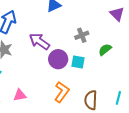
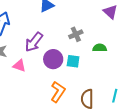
purple arrow: (39, 41) -> (34, 42), turned -85
green semicircle: (105, 50) -> (100, 48), turned 40
pink triangle: (20, 95) -> (19, 66), moved, turned 32

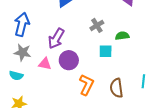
purple circle: (53, 59) -> (69, 60), moved
cyan square: (73, 61) -> (106, 51), moved

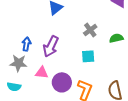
blue arrow: (22, 24) -> (26, 44), moved, size x0.6
cyan square: (106, 51) -> (88, 56), moved
purple circle: (69, 60) -> (62, 82), moved

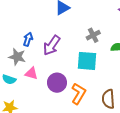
cyan square: (88, 56) -> (87, 61), size x1.5
pink triangle: (42, 73) -> (31, 73), moved

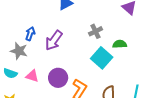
cyan square: (87, 61) -> (102, 58), moved, turned 35
pink triangle: (31, 73) -> (32, 76), moved

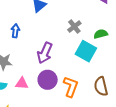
blue arrow: (30, 34) -> (15, 31), moved
purple arrow: (54, 40) -> (45, 53), moved

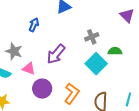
purple circle: (48, 80) -> (42, 89), moved
pink triangle: (22, 83) -> (29, 68), moved

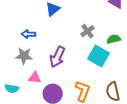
blue arrow: (34, 25) -> (28, 34), turned -96
gray star: (14, 51) -> (24, 56), moved

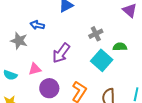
gray star: (24, 56) -> (19, 41), moved
pink triangle: (35, 78) -> (35, 69), turned -32

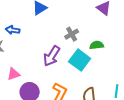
purple arrow: (61, 53) -> (52, 56), moved

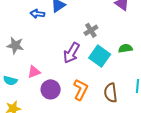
blue arrow: (13, 30) -> (37, 14), moved
green semicircle: (97, 45) -> (125, 48), moved

